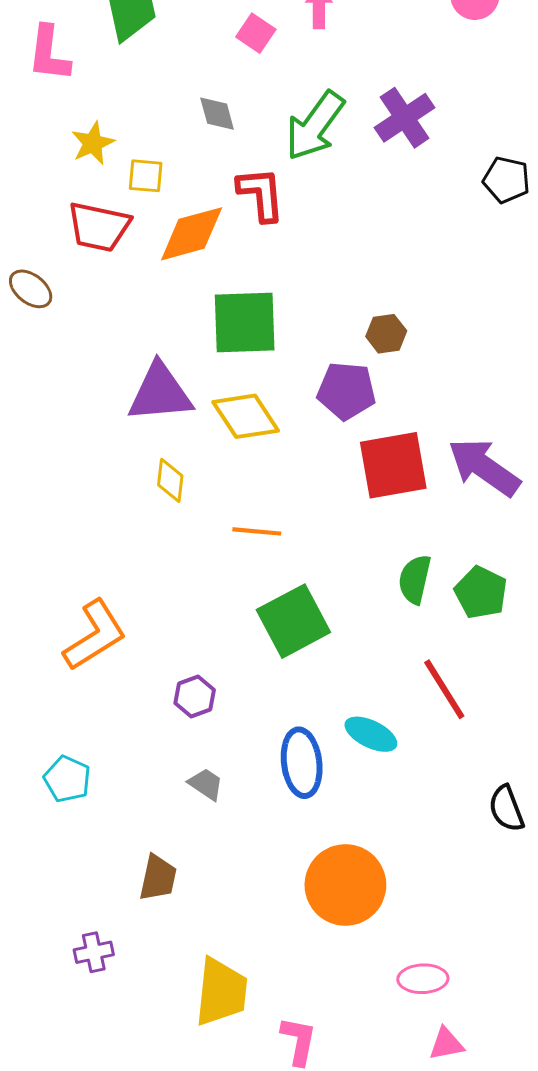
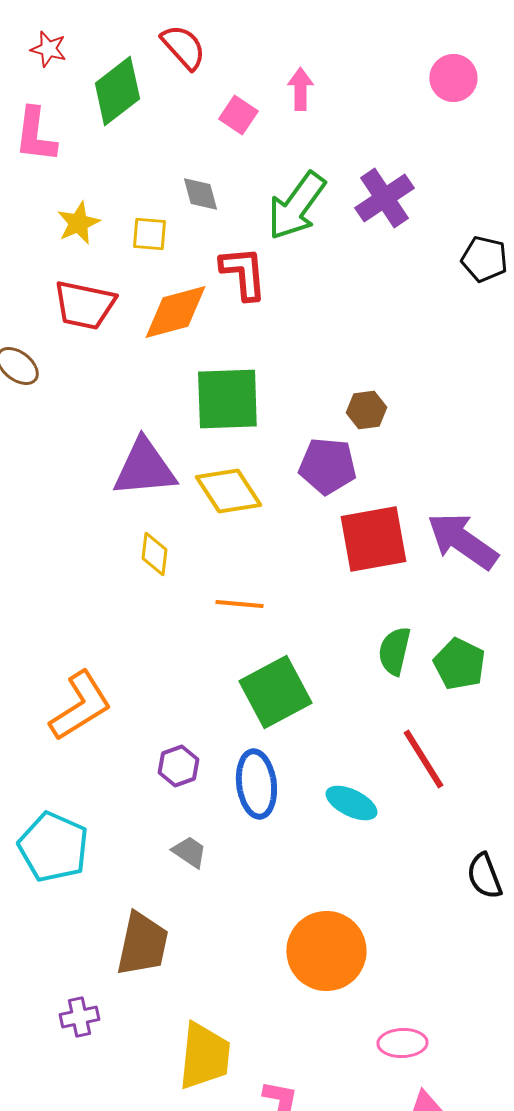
yellow square: (146, 176) -> (149, 234), moved
blue ellipse: (302, 763) -> (256, 784), moved
cyan pentagon: (67, 779) -> (53, 847), size x1.5
brown trapezoid: (158, 878) -> (142, 944), size x1.4

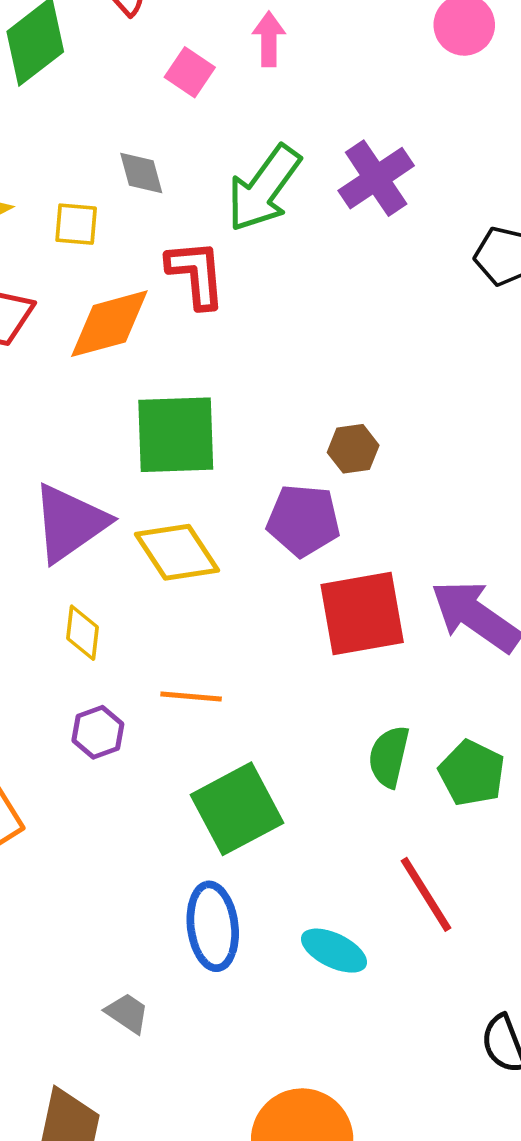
purple triangle: (144, 468) -> (70, 523), turned -30
purple hexagon: (178, 766) -> (98, 732), moved

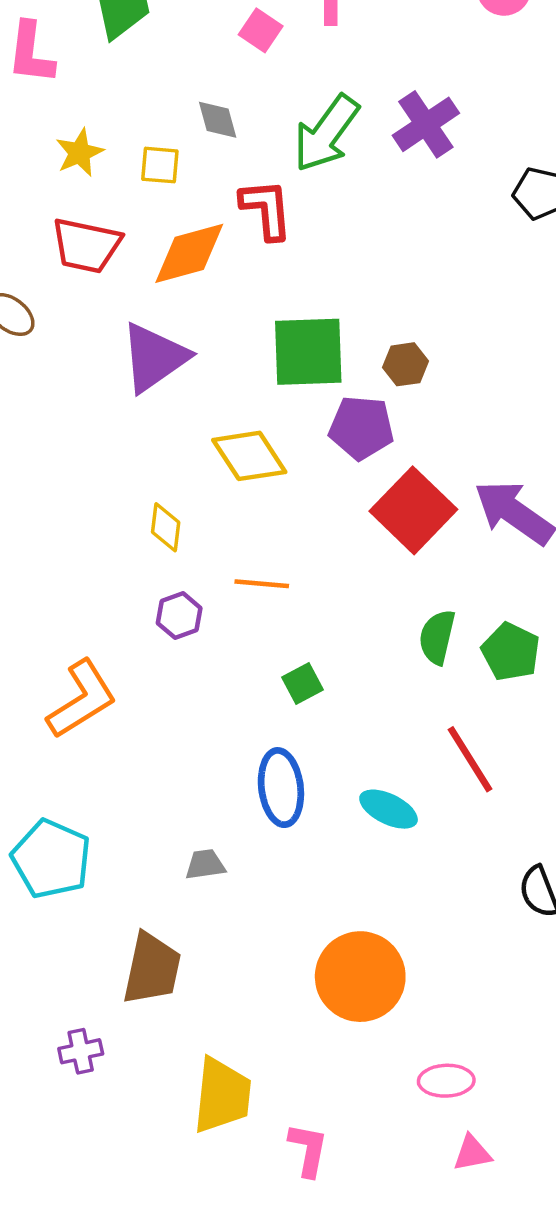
green square: (176, 435) -> (308, 352), moved
purple triangle: (70, 523) -> (154, 357), moved
red square: (362, 614) -> (413, 510), turned -36
green square: (237, 809) -> (302, 683), size x0.5
gray trapezoid: (127, 1013) -> (205, 865), turned -42

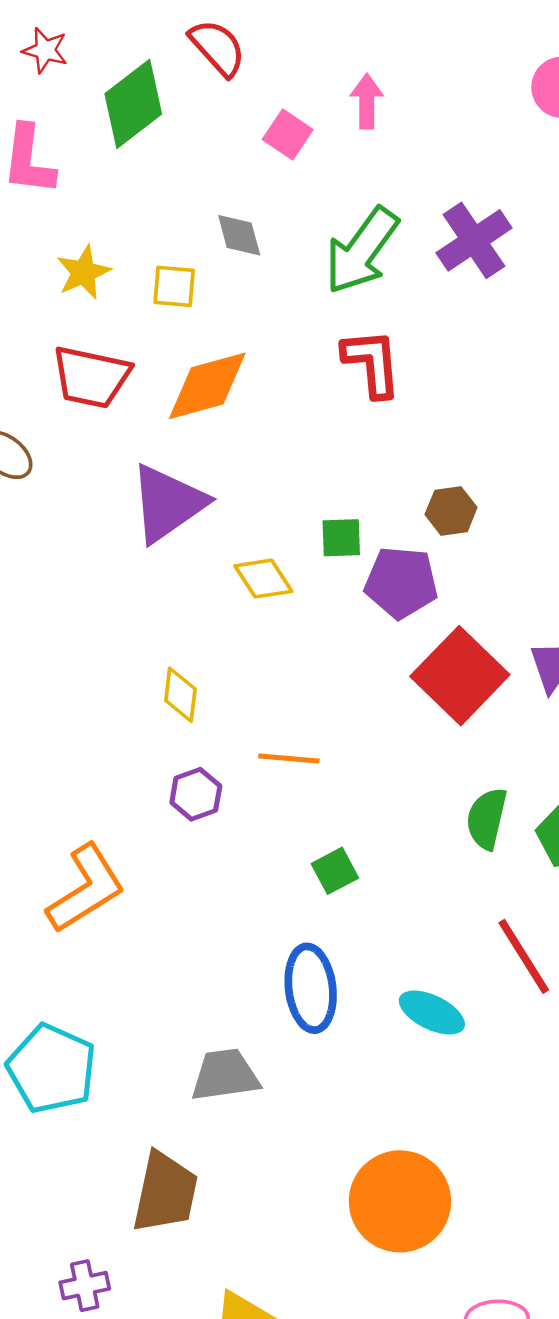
red L-shape: (266, 209) -> (372, 363), moved
green square: (308, 352) -> (341, 538), moved, size x0.5
yellow diamond: (249, 456) -> (263, 579), moved, size x0.7
gray trapezoid: (205, 865) -> (225, 1075), size x1.5

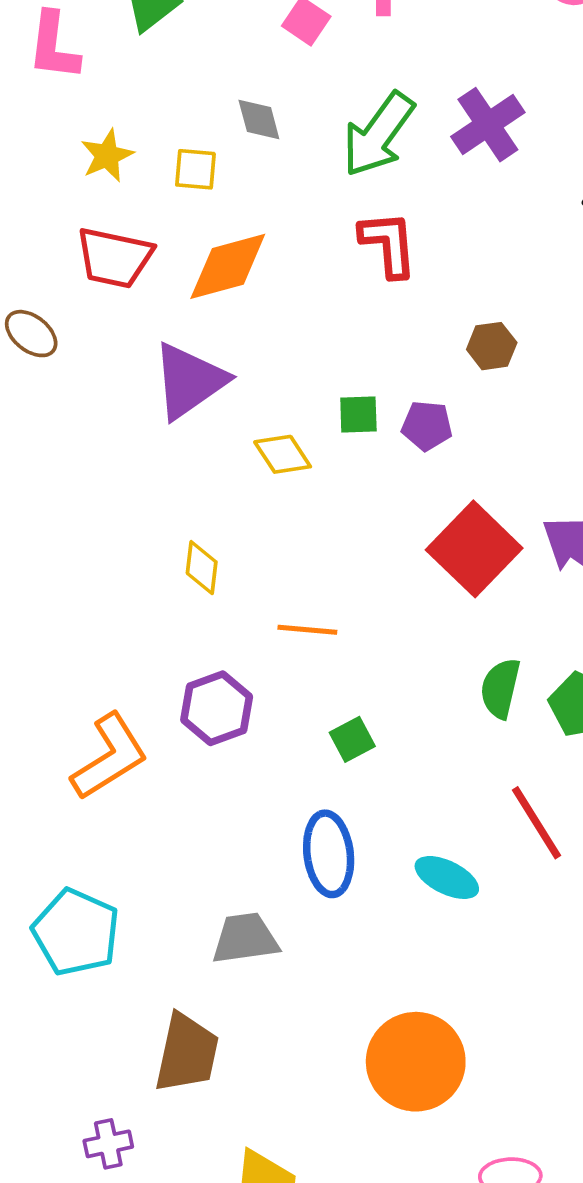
brown hexagon: (451, 511) -> (492, 346), moved
purple pentagon: (401, 582) -> (427, 426), moved, size x0.7
purple hexagon: (196, 794) -> (217, 708), moved, size x1.4

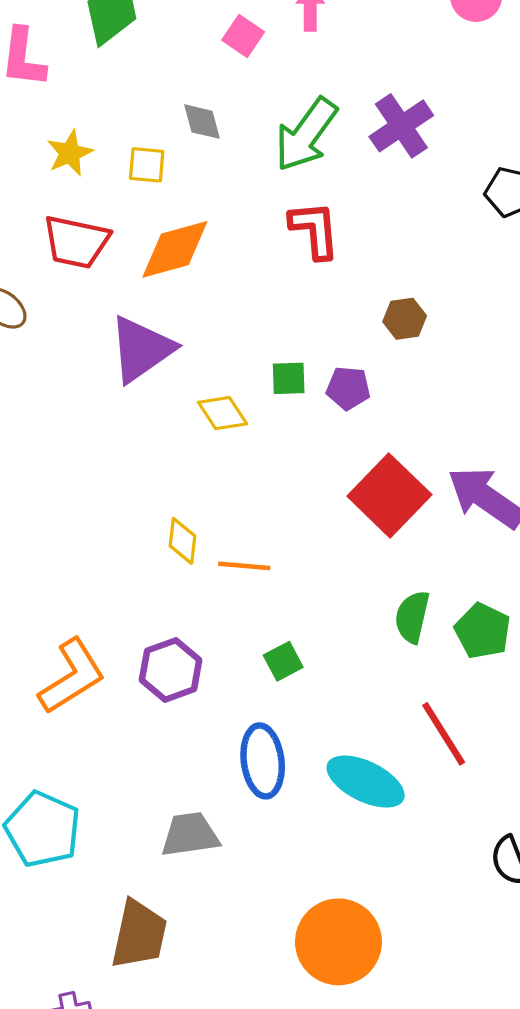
yellow diamond: (202, 568) -> (182, 541), moved
purple hexagon: (217, 708) -> (171, 670), moved
cyan ellipse: (447, 877) -> (366, 782), size x1.4

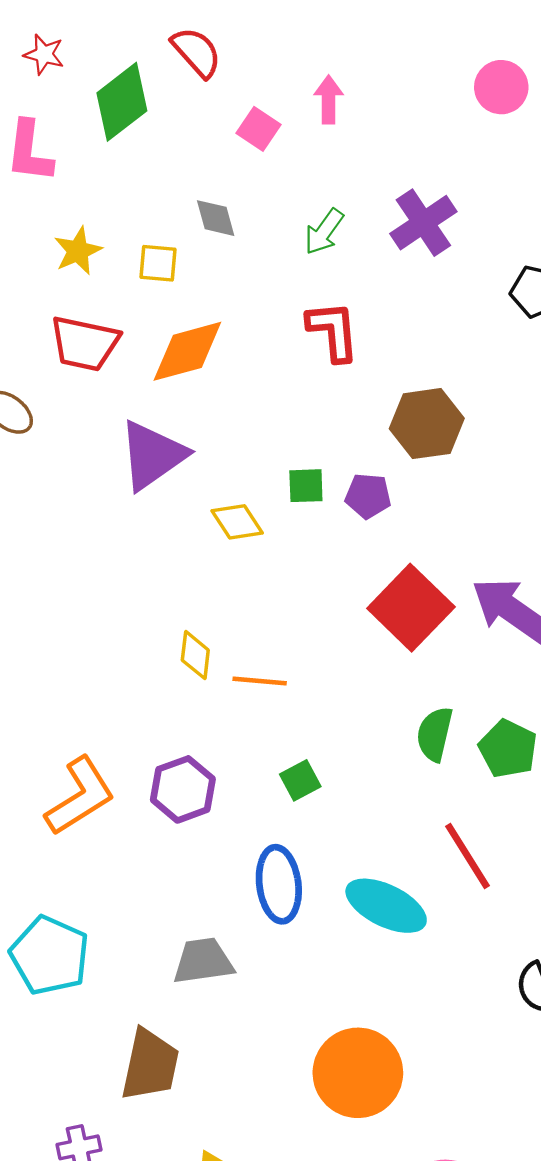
green arrow: (306, 135) -> (324, 232), size x0.6
brown hexagon: (405, 319) -> (427, 424), size x1.6

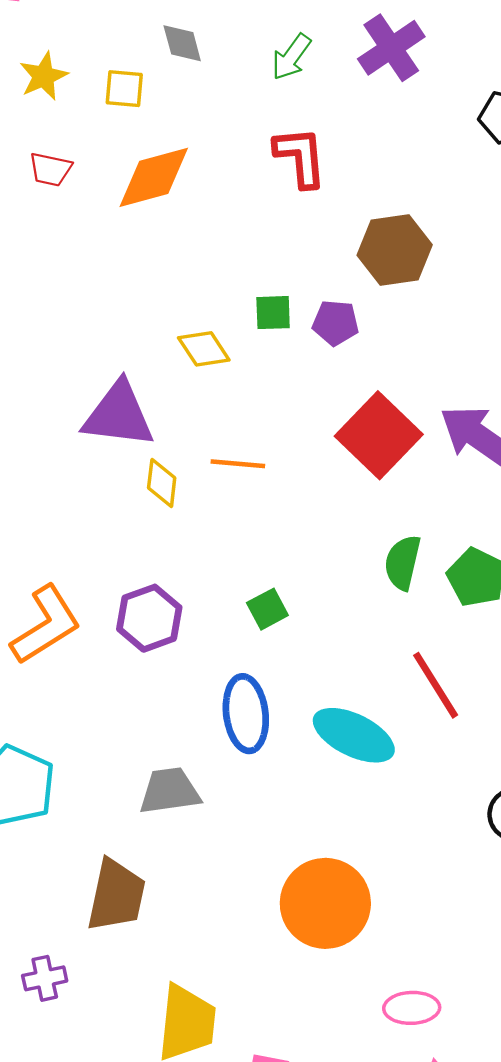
red trapezoid: (85, 343) -> (50, 169), size x0.6
purple triangle: (152, 455) -> (119, 415), moved, turned 42
orange line: (260, 681) -> (238, 464), moved

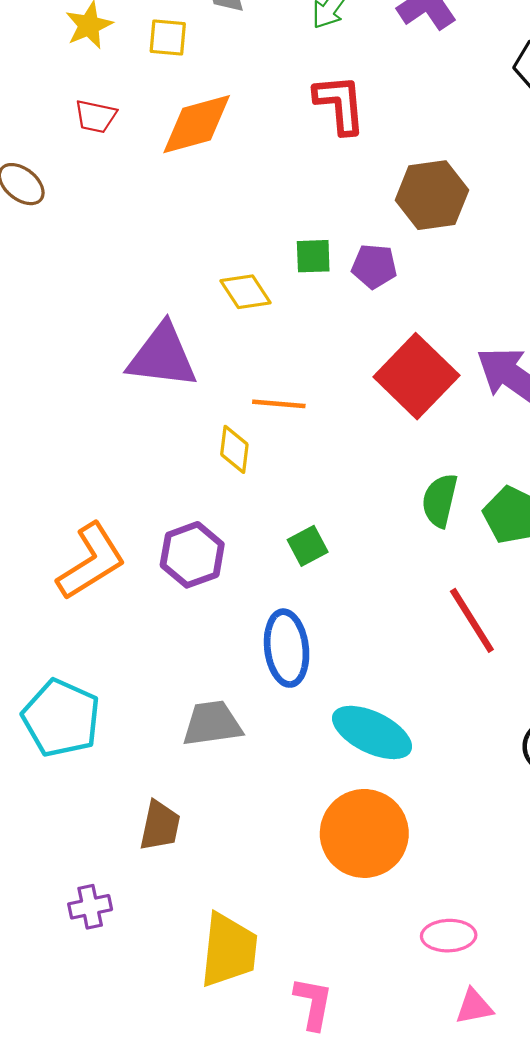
yellow diamond: (162, 483) -> (234, 449), moved
cyan ellipse: (354, 735) -> (372, 732), moved
brown trapezoid: (116, 895) -> (160, 826), size x0.7

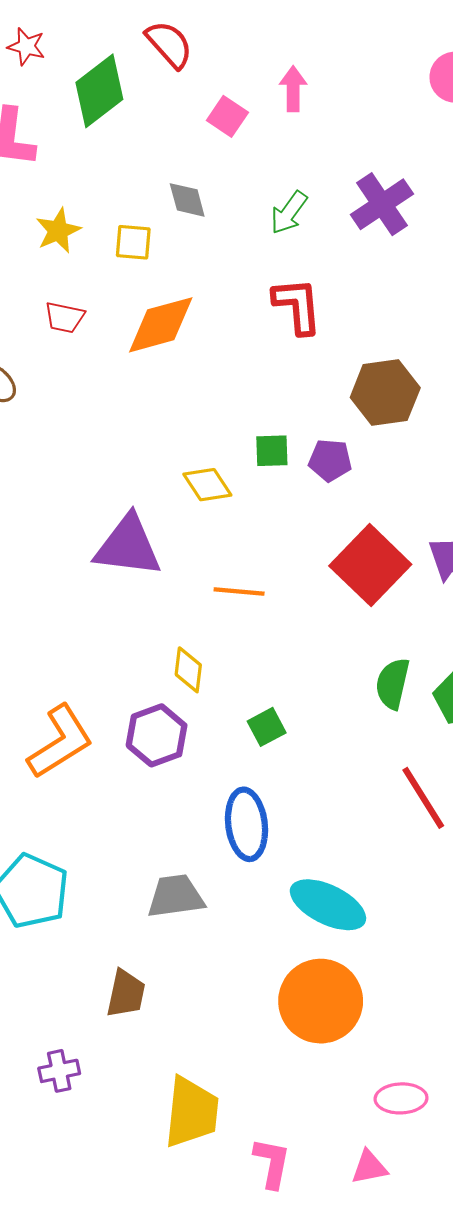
yellow diamond: (234, 449) -> (188, 670), moved
pink triangle: (474, 1007) -> (369, 1167), moved

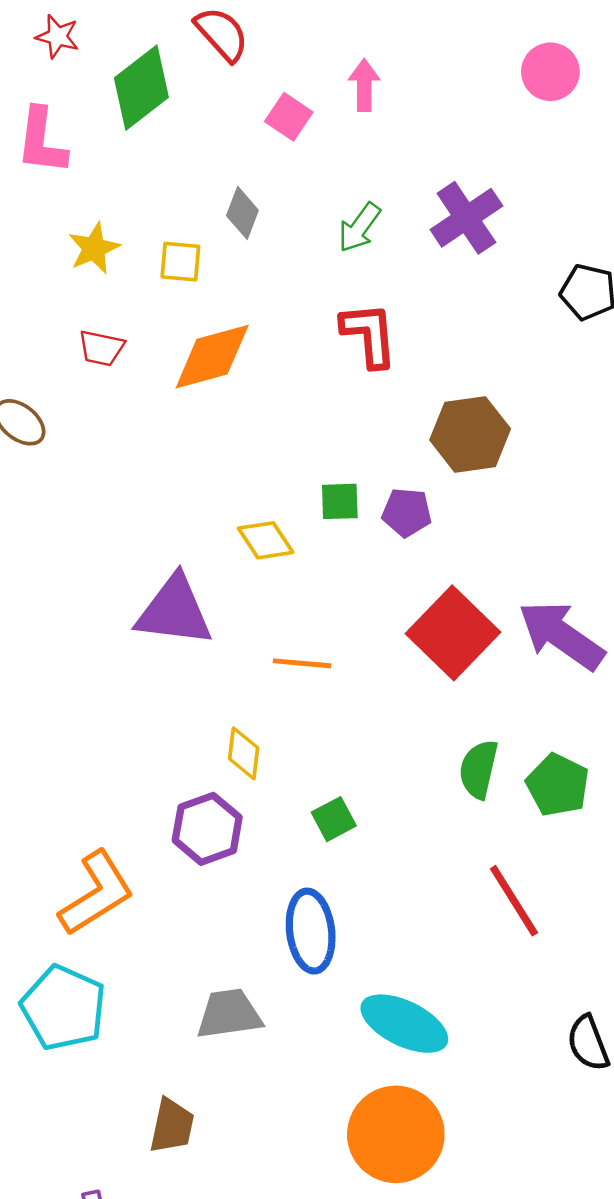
gray diamond: (187, 200) -> (242, 213), turned 36
orange L-shape: (60, 742) -> (96, 893), moved

